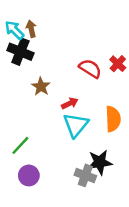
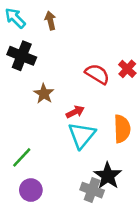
brown arrow: (31, 29) -> (50, 21), moved
cyan arrow: (14, 30) -> (15, 18), moved
black star: (100, 162) -> (108, 176), turned -30

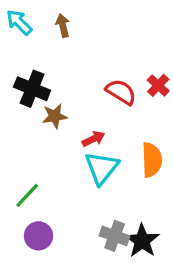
black cross: (22, 56) -> (32, 89), moved
brown star: (44, 94) -> (55, 116), turned 30
black star: (108, 176) -> (142, 241), moved

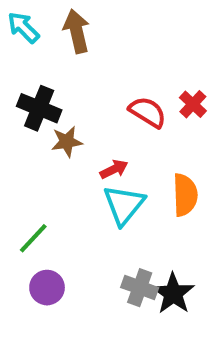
brown arrow: (63, 26) -> (77, 31), size x1.5

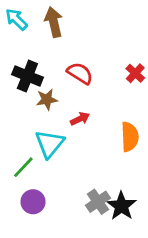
red semicircle: (148, 112) -> (80, 73), moved
cyan triangle: (124, 205) -> (50, 144), moved
gray cross: (140, 288) -> (98, 202), turned 35

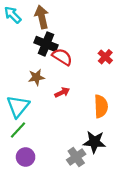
black cross: (27, 76) -> (46, 44), moved
cyan triangle: (50, 144) -> (18, 106), moved
black star: (121, 206) -> (94, 142), moved, turned -30

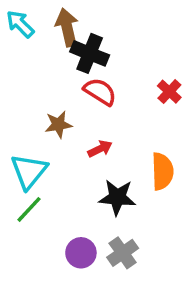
black cross: (46, 44) -> (90, 53), moved
black star: (94, 142) -> (117, 197), moved
purple circle: (26, 157) -> (81, 253), moved

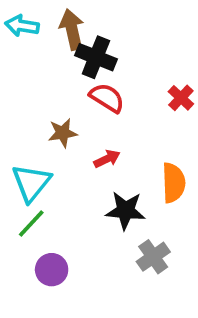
cyan arrow: (20, 24) -> (22, 26), turned -36
purple circle: (81, 253) -> (52, 270), moved
gray cross: (123, 253) -> (153, 257), moved

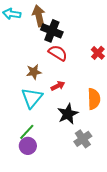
cyan triangle: (31, 183) -> (32, 98), moved
black star: (125, 211) -> (68, 114), turned -30
green line: (31, 223) -> (27, 132), moved

